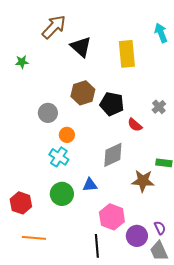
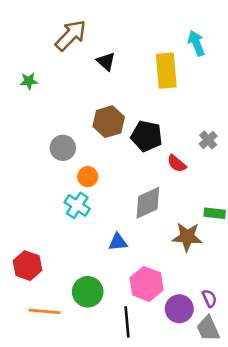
cyan arrow: (161, 33) -> (196, 43), moved
black triangle: (81, 47) -> (106, 61), size x0.7
green circle: (62, 194) -> (88, 292), moved

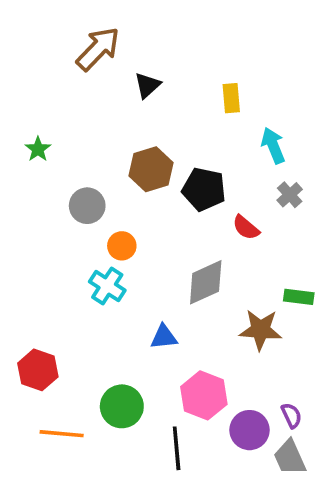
cyan arrow: (196, 43) -> (273, 146), moved
black triangle: (106, 61) -> (147, 85), turned 36
yellow rectangle: (166, 71) -> (231, 98), size x0.6
green star: (29, 81) -> (38, 149), moved, turned -30

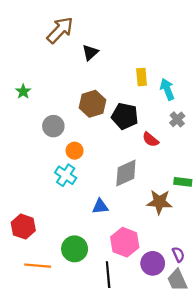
yellow rectangle: (231, 98) -> (142, 77), moved

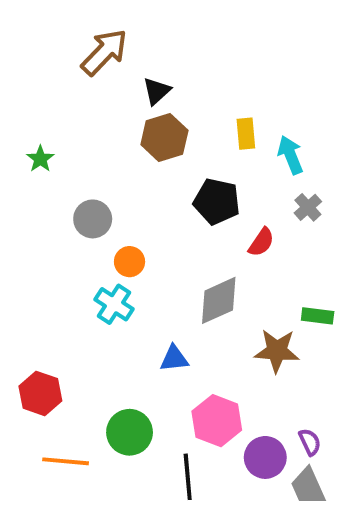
brown hexagon: (92, 104) -> (164, 138), moved
red semicircle: (150, 139) -> (261, 242), turned -96

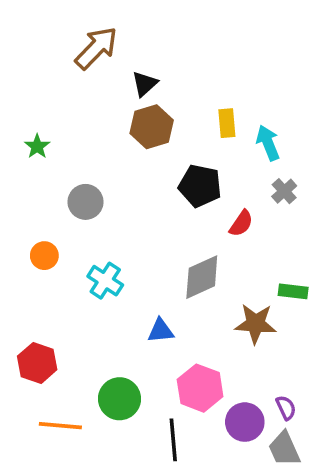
orange circle: (130, 262) -> (44, 256), moved

